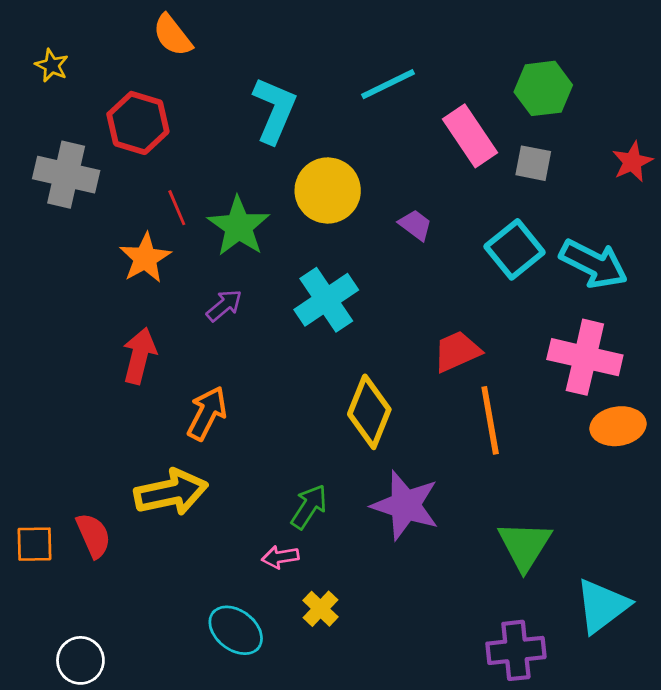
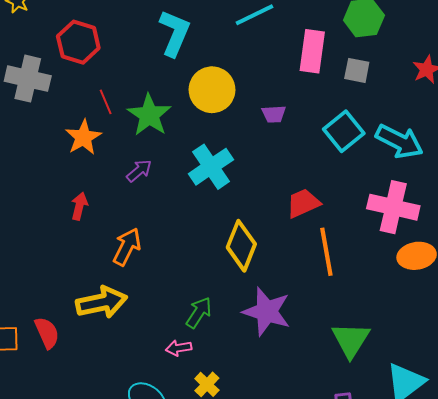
pink rectangle: (470, 136) -> (312, 51), turned 42
purple trapezoid: (415, 225) -> (274, 114), turned 140
red arrow: (139, 356) -> (79, 206), size x0.7

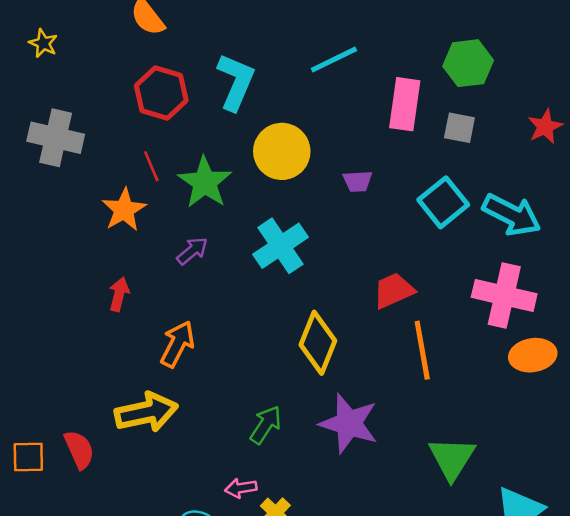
red hexagon: (78, 42) -> (161, 93), moved
pink arrow: (179, 348) -> (241, 488), moved

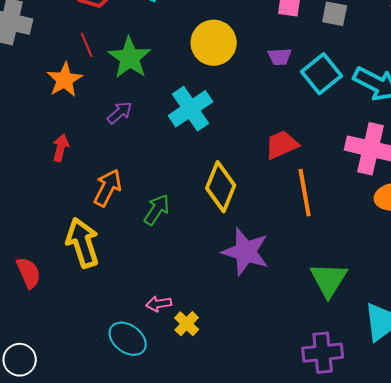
yellow circle: (282, 151) -> (214, 43), moved
purple trapezoid: (358, 181) -> (280, 57), moved
yellow arrow: (146, 412) -> (83, 243), turned -96
green arrow: (266, 425) -> (157, 210), moved

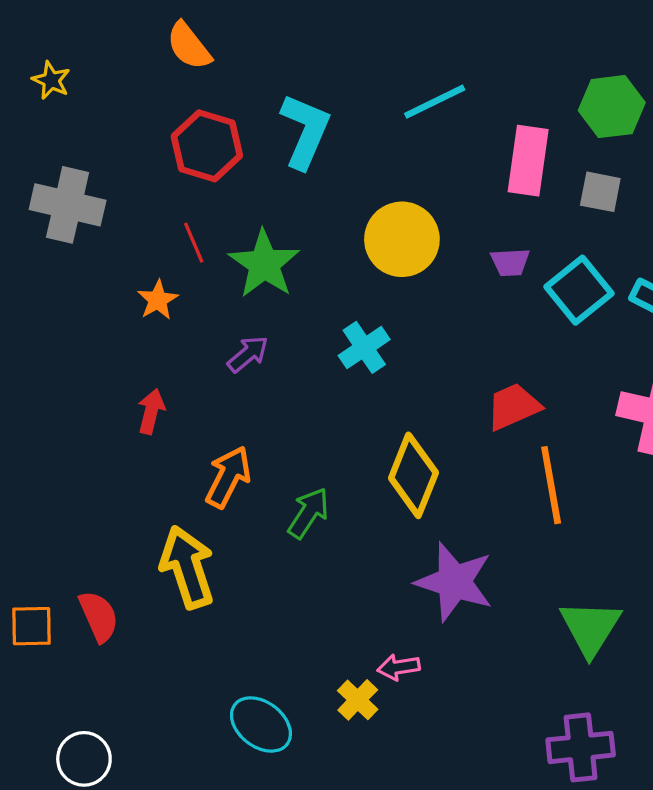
orange star: (65, 80) -> (158, 300), size x0.7
cyan cross: (191, 109) -> (364, 347), size x0.7
pink arrow: (159, 304) -> (399, 667), moved

